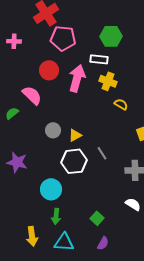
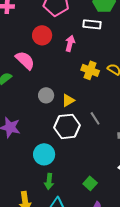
pink arrow: (77, 78) -> (70, 43), size x0.6
yellow cross: (108, 81) -> (90, 70), moved

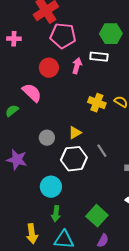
pink arrow: (70, 43) -> (77, 66), moved
gray circle: (46, 95) -> (47, 138), moved
green square: (90, 183) -> (97, 216), size x1.5

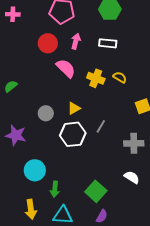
white rectangle: (99, 57) -> (108, 43), moved
pink semicircle: (32, 93) -> (66, 68), moved
gray line: (102, 151) -> (101, 126), turned 64
cyan circle: (51, 187) -> (35, 170), moved

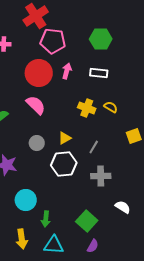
red circle: (48, 43) -> (39, 73), size x1.4
pink semicircle: (66, 68) -> (36, 105), moved
gray line: (101, 126) -> (94, 147), moved
gray cross: (134, 143) -> (101, 176), moved

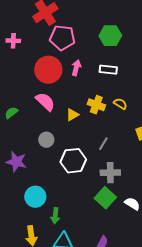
yellow triangle: (65, 138) -> (72, 115), moved
green square: (87, 221) -> (105, 198), moved

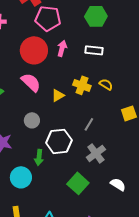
gray cross: (110, 173) -> (96, 153), turned -36
green square: (105, 198) -> (78, 183), moved
green arrow: (55, 216) -> (39, 157), moved

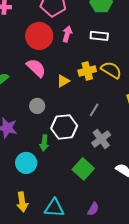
yellow semicircle: (106, 84) -> (111, 70), size x1.5
yellow cross: (82, 85) -> (87, 71), turned -36

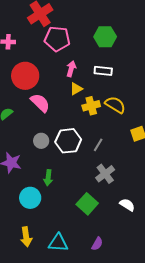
red circle: (39, 36) -> (25, 76), moved
yellow triangle: (63, 81) -> (76, 89), moved
white hexagon: (64, 127) -> (68, 141), moved

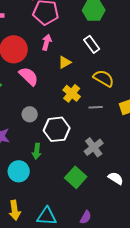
pink arrow: (71, 69) -> (47, 42), moved
white rectangle: (103, 71) -> (92, 44), turned 48
yellow cross: (91, 106) -> (72, 93), moved, turned -36
white hexagon: (68, 141) -> (57, 129), moved
gray line: (98, 145) -> (96, 107), moved, turned 56

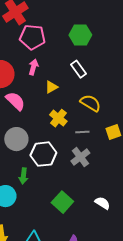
gray circle: (30, 114) -> (16, 139), size x1.5
gray cross: (94, 147) -> (80, 157), moved

